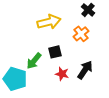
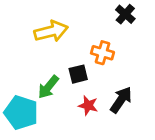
yellow arrow: (49, 22) -> (51, 31), moved
orange cross: (81, 34) -> (102, 53), moved, turned -35

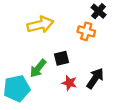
orange cross: (102, 53) -> (86, 31), moved
cyan pentagon: (21, 113) -> (17, 88), turned -30

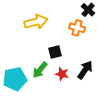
green arrow: (38, 68) -> (40, 70), moved

